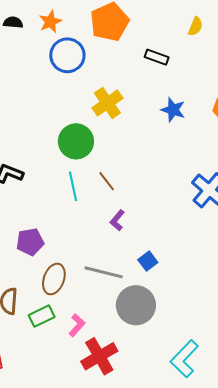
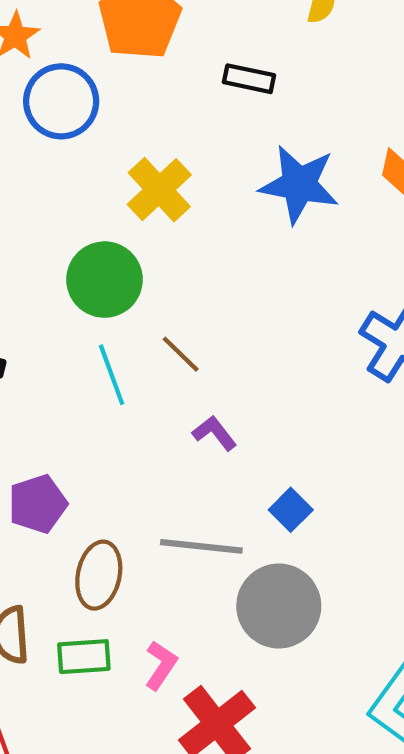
blue star: (173, 110) -> (299, 184), size x1.5
purple L-shape: (117, 220) -> (214, 433), turned 110
green rectangle: (42, 316) -> (84, 657), turned 30

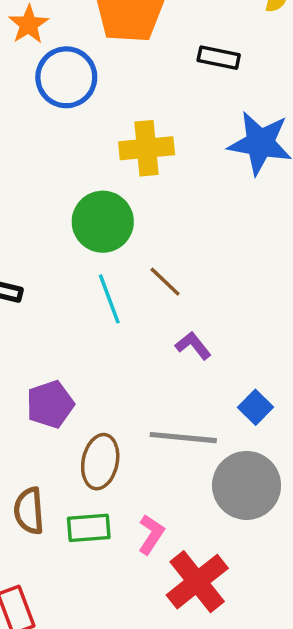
yellow cross: (159, 190) -> (147, 148), turned 38

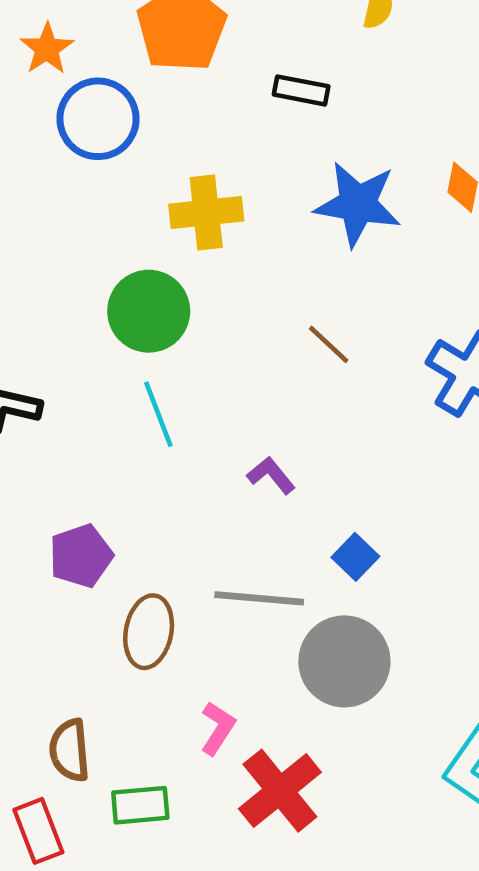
brown line: (165, 282) -> (329, 344), moved
brown semicircle: (29, 511) -> (69, 750), moved
green rectangle: (89, 528) -> (140, 805), moved

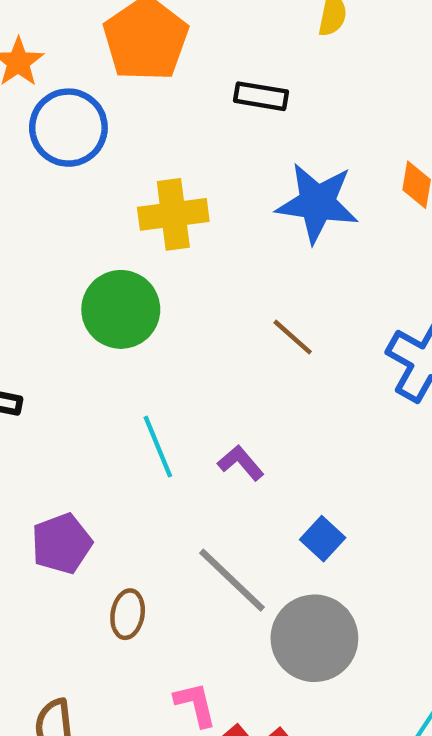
cyan line: (158, 414) -> (158, 447), moved
gray line: (259, 598) -> (232, 580), turned 40
brown ellipse: (149, 632) -> (128, 614), size x0.7
pink L-shape: (218, 728) -> (195, 704), turned -45

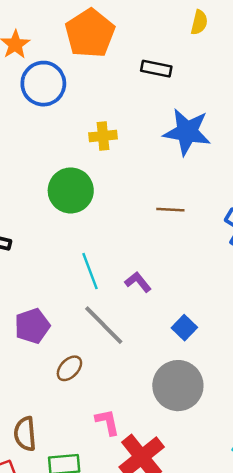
yellow cross: (173, 214) -> (103, 136), size x0.7
brown line: (293, 337) -> (170, 210), turned -40
gray line: (232, 580) -> (104, 325), moved
brown ellipse: (128, 614) -> (69, 368), turned 32

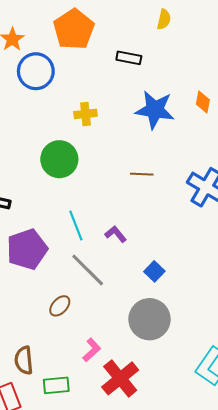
purple pentagon: (32, 326) -> (27, 249), moved, size x1.4
pink L-shape: (107, 422) -> (92, 350), turned 60

